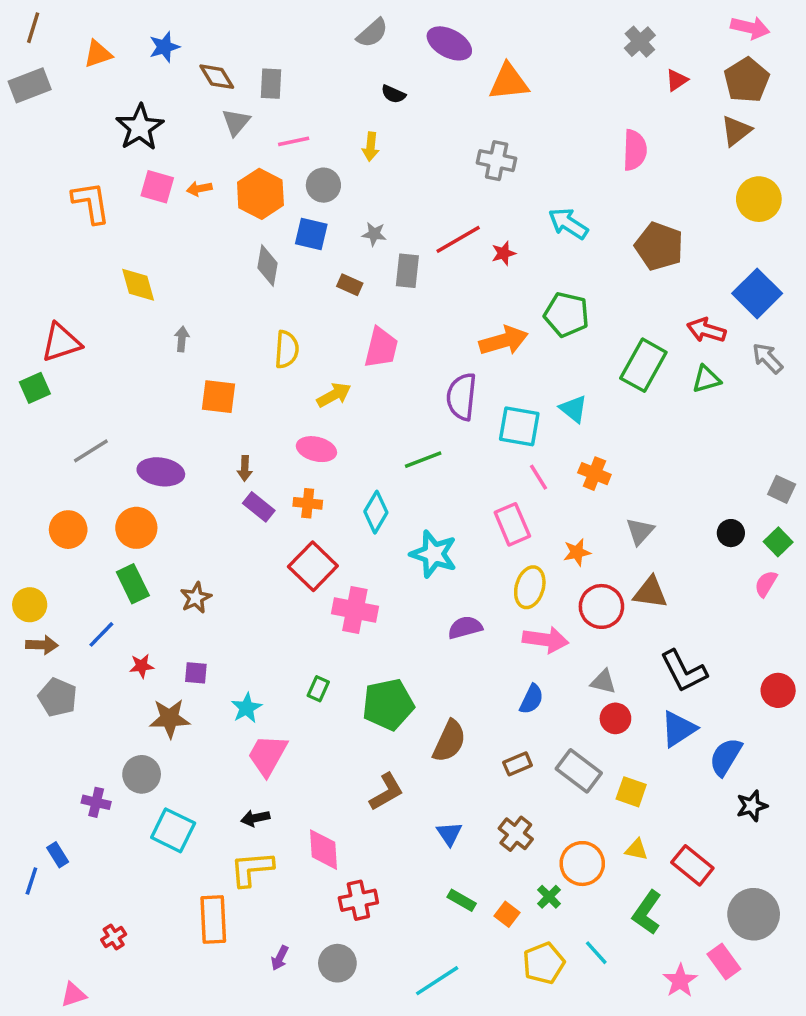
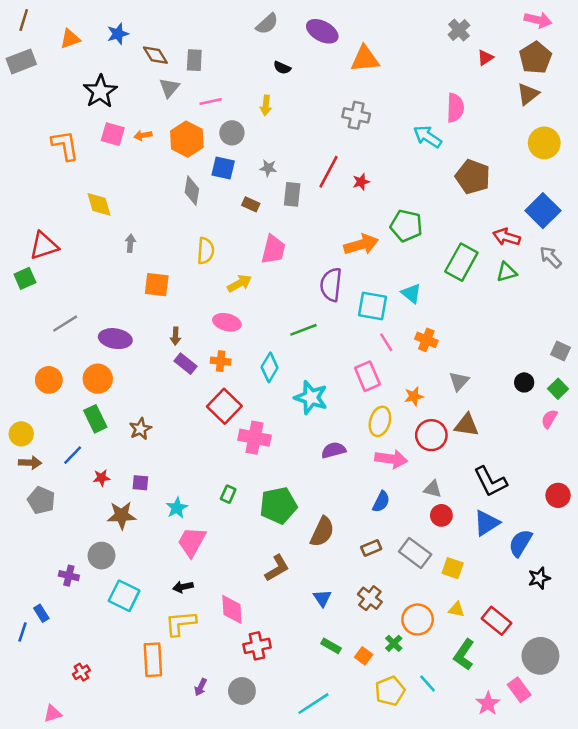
cyan arrow: (568, 224) -> (428, 137), moved
red line: (458, 239) -> (329, 172), turned -32

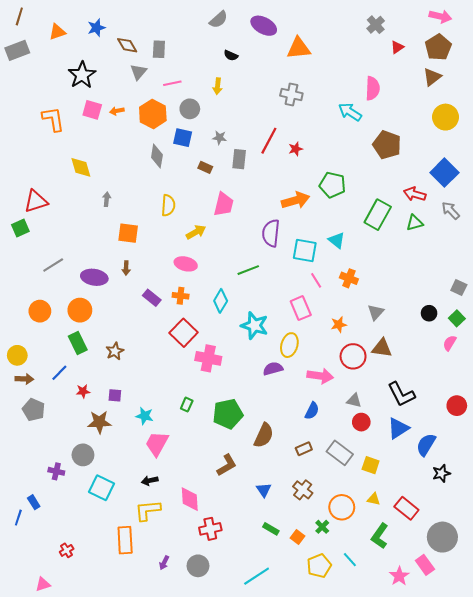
brown arrow: (175, 336) -> (126, 268), moved
yellow ellipse: (380, 421) -> (289, 345), moved
cyan star: (177, 508) -> (145, 416), turned -30

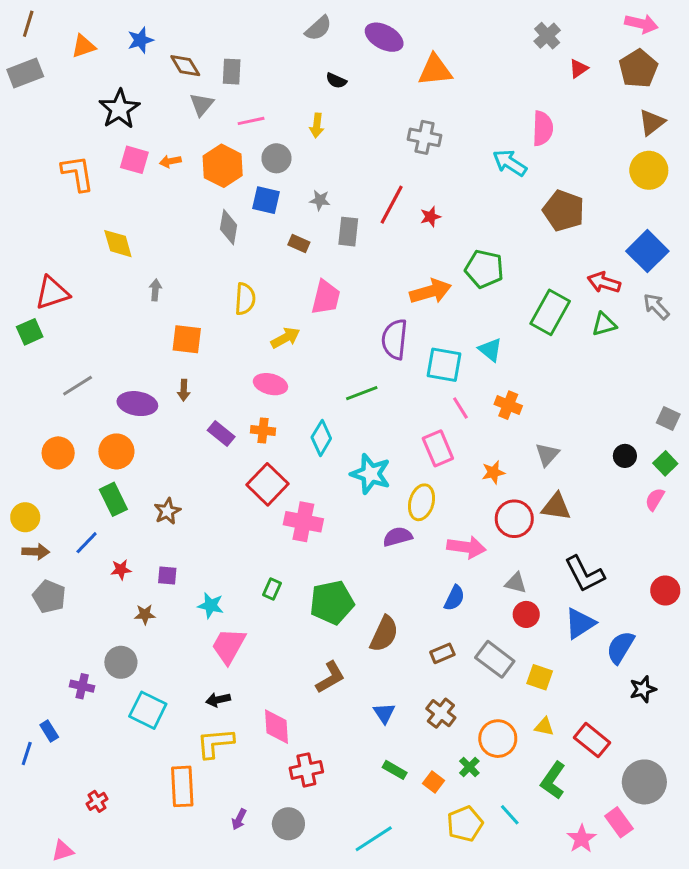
brown triangle: (432, 77) -> (652, 122), moved
brown star: (99, 422) -> (145, 614), size x0.6

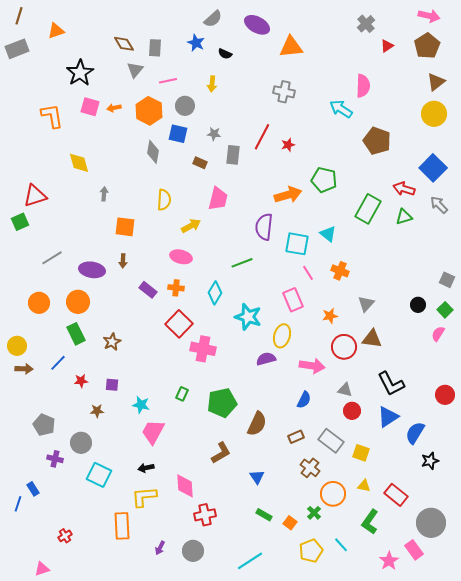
blue star: (140, 40) -> (196, 43), moved, turned -30
gray pentagon: (49, 596) -> (44, 425), moved
brown cross: (441, 713) -> (310, 468), moved

